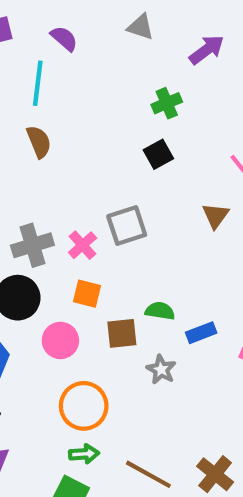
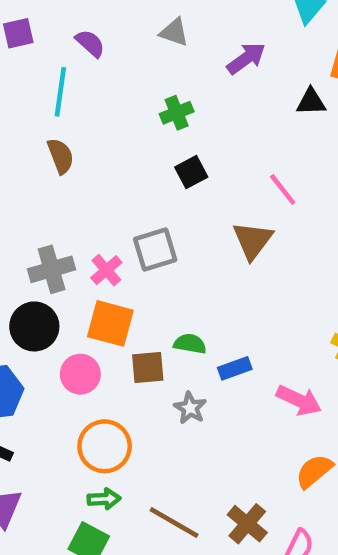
green cross: (167, 103) -> (177, 113), moved
brown triangle: (216, 216) -> (253, 240), size x1.4
orange square: (87, 294) -> (110, 323), size x1.5

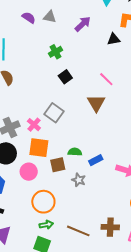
purple semicircle: (90, 43) -> (29, 18), moved
gray square: (155, 249) -> (54, 113), turned -30
brown cross: (247, 524) -> (110, 227), turned -30

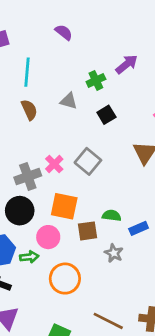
gray triangle: (50, 17) -> (69, 101), moved
purple arrow: (83, 24) -> (127, 64), moved
pink cross: (34, 125) -> (54, 164), moved
green arrow: (46, 225) -> (29, 257), moved

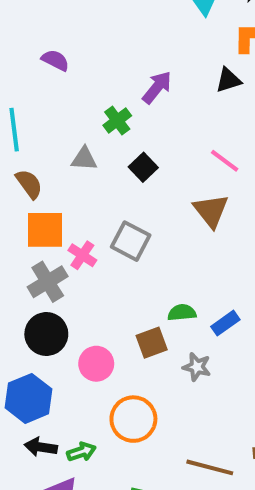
orange square: (64, 206) -> (45, 230), moved
green arrow: (29, 257) -> (81, 452), moved

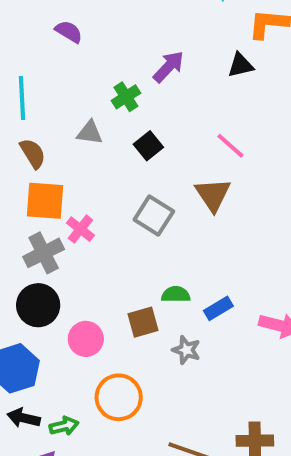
gray square: (131, 241) -> (154, 216), moved

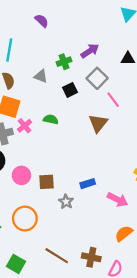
gray square: (154, 216) -> (97, 78), moved
green semicircle: (176, 294) -> (51, 119), moved
pink circle: (86, 339) -> (21, 175), moved

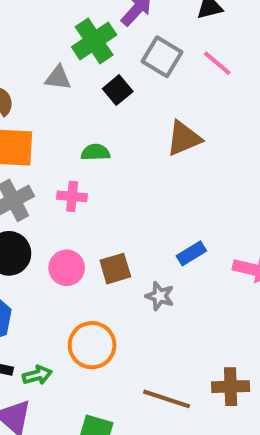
green cross: (64, 62) -> (94, 41), size x1.5
pink line: (113, 100) -> (217, 63), moved
brown triangle: (98, 123) -> (184, 138), turned 42
pink cross: (25, 126) -> (72, 196), moved, turned -32

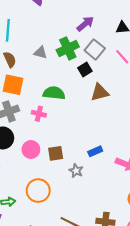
green cross: (94, 41) -> (68, 48), moved
black square: (118, 90) -> (85, 69), moved
green semicircle: (95, 152) -> (54, 93), size x1.5

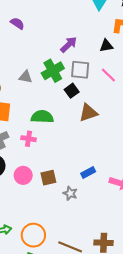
gray square: (95, 49) -> (80, 70), turned -30
orange circle: (38, 191) -> (33, 235), moved

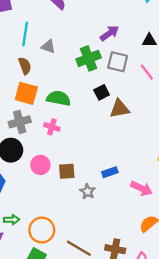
gray triangle: (26, 77) -> (48, 47), moved
black square: (72, 91) -> (102, 92), moved
green semicircle: (42, 117) -> (59, 98), moved

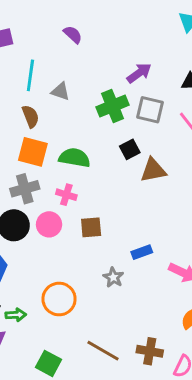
pink circle: (40, 165) -> (49, 224), moved
brown square: (67, 171) -> (91, 227), moved
orange circle: (42, 230) -> (59, 299), moved

